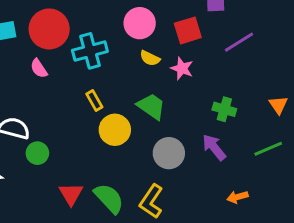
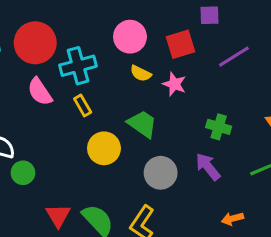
pink semicircle: (39, 68) -> (40, 92), moved, size x1.4
yellow rectangle: (94, 101) -> (83, 105), moved

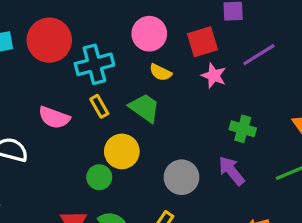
pink star: (174, 84) -> (214, 76), moved
pink semicircle: (40, 92) -> (54, 118), moved, turned -36
green trapezoid: (142, 124) -> (144, 108), moved
green circle: (23, 173) -> (99, 177), moved

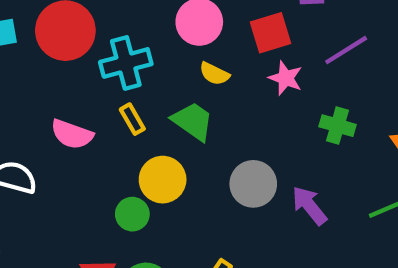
green cross: (243, 129) -> (337, 126), moved
gray circle: (182, 177) -> (253, 184), moved

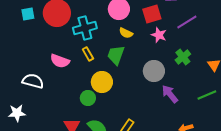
green trapezoid: (193, 121) -> (116, 55), turned -105
green cross: (337, 126) -> (183, 57), turned 35
gray circle: (253, 184) -> (154, 71), moved

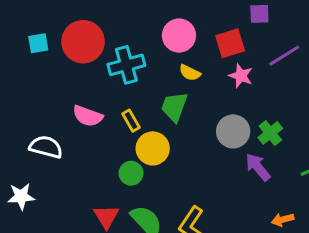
yellow rectangle: (88, 54) -> (131, 121), moved
green cross: (183, 57) -> (270, 133), moved

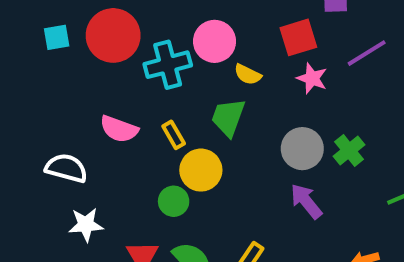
pink circle: (179, 36) -> (215, 41), moved
purple arrow: (258, 167) -> (306, 201), moved
white star: (21, 196) -> (86, 225), moved

